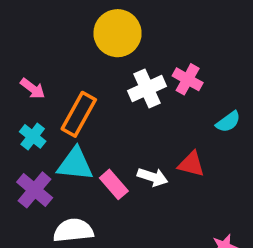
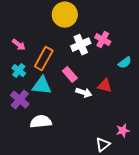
pink rectangle: (114, 184) -> (70, 75), moved

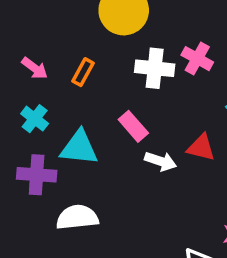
white cross: (81, 45) -> (155, 68), turned 30
orange rectangle: (44, 59) -> (83, 72), moved, size x0.6
purple cross: (20, 100) -> (37, 175), turned -36

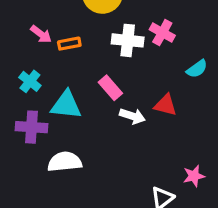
pink arrow: (35, 68) -> (41, 34), moved
orange rectangle: (83, 72) -> (69, 44), turned 50

